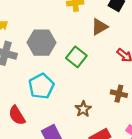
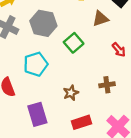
brown cross: (119, 94) -> (107, 85), turned -32

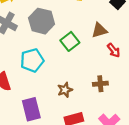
brown triangle: (100, 19) -> (99, 30), moved

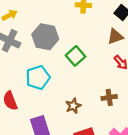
brown triangle: (99, 30) -> (115, 37), moved

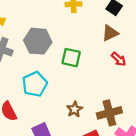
green square: (76, 56) -> (71, 58), turned -30
brown cross: (109, 97) -> (109, 113), moved, size x1.5

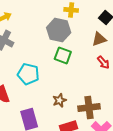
gray hexagon: (38, 41) -> (59, 30), moved
cyan pentagon: (35, 84) -> (28, 74), turned 30

